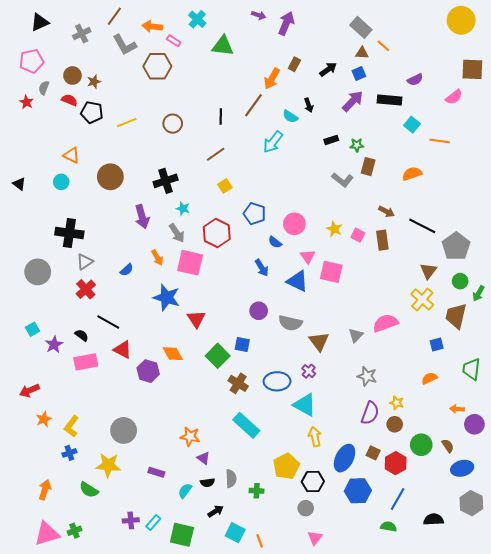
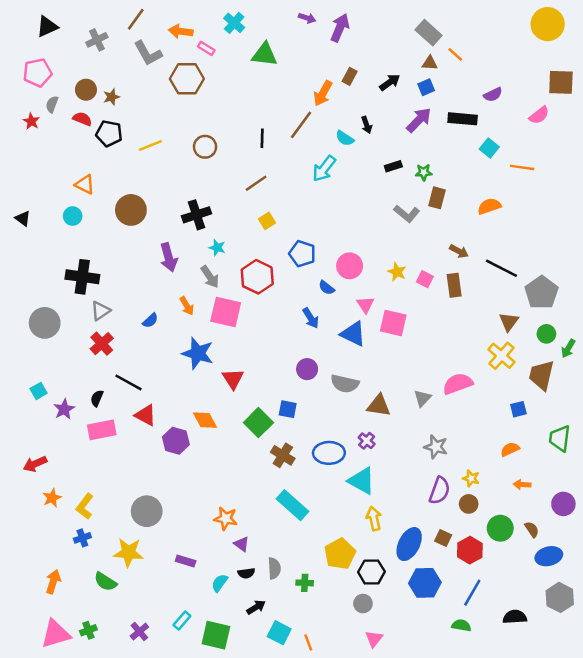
black semicircle: (82, 335) -> (97, 398), turned -104
brown triangle: (319, 341) -> (379, 406), turned -45
orange arrow: (457, 409) -> (522, 484), moved
purple cross: (131, 520) -> (139, 631), moved, turned -35

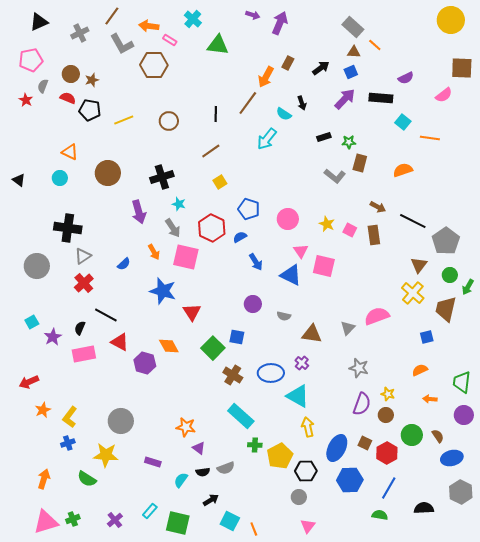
blue semicircle: (327, 288) -> (240, 237), moved, turned 112
gray semicircle: (345, 384) -> (284, 316), size x0.6
green trapezoid: (560, 438) -> (462, 382), moved
gray semicircle: (274, 568) -> (226, 468), turned 72
green cross: (305, 583) -> (255, 445), moved

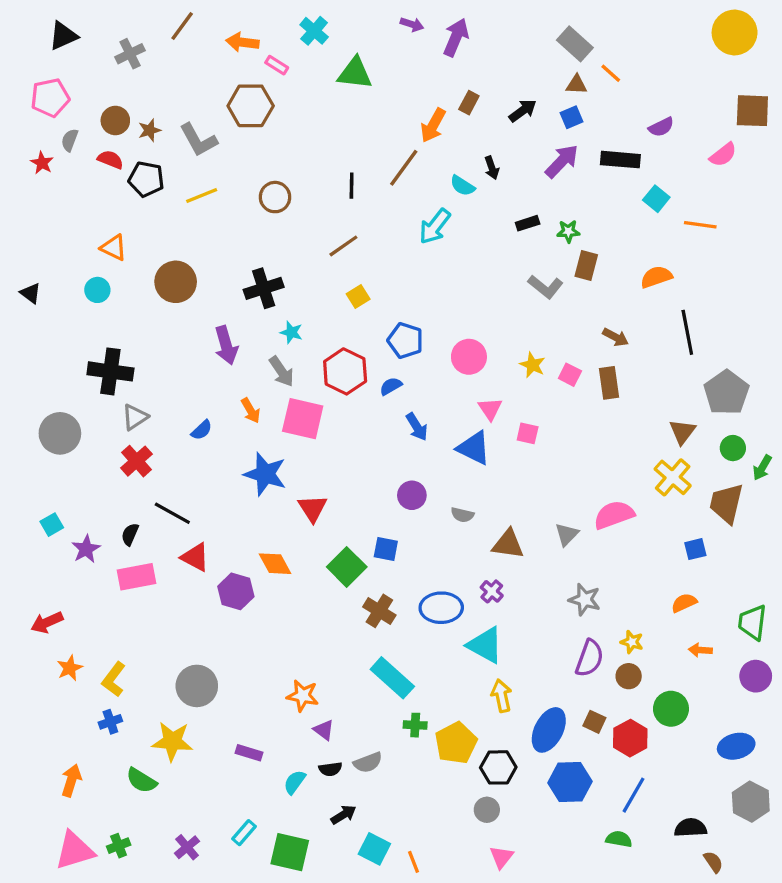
gray L-shape: (122, 44) -> (198, 140), moved
black line: (413, 221) -> (687, 332), moved, turned 52
pink square: (324, 266) -> (528, 433), size x0.6
brown semicircle: (438, 436) -> (713, 862), moved

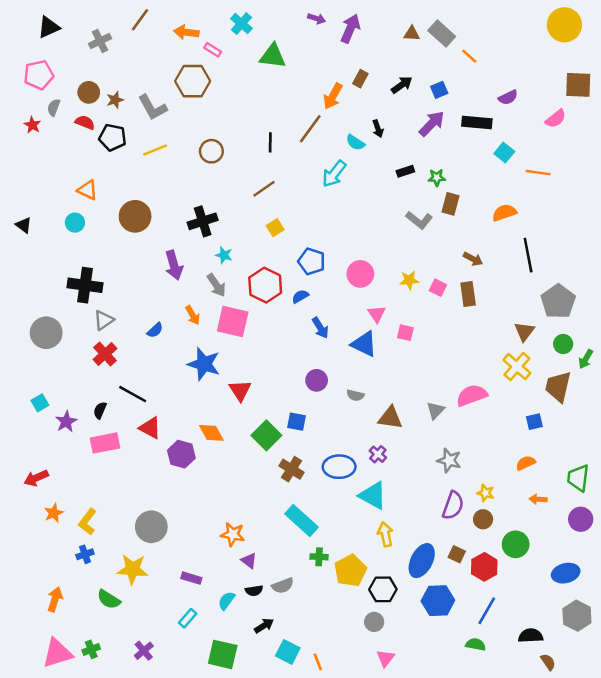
brown triangle: (576, 85) -> (412, 34), moved
yellow star: (532, 365) -> (409, 280), turned -30
cyan rectangle: (244, 833) -> (188, 618), moved

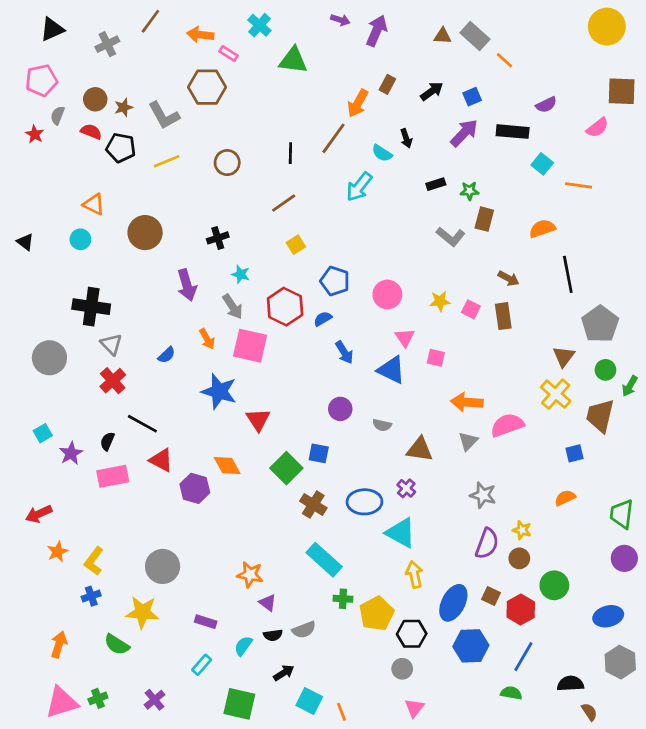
black cross: (203, 221) -> (218, 238), size x0.7
gray triangle: (104, 320) -> (111, 344), turned -40
orange arrow: (538, 499) -> (467, 402), moved, size x1.6

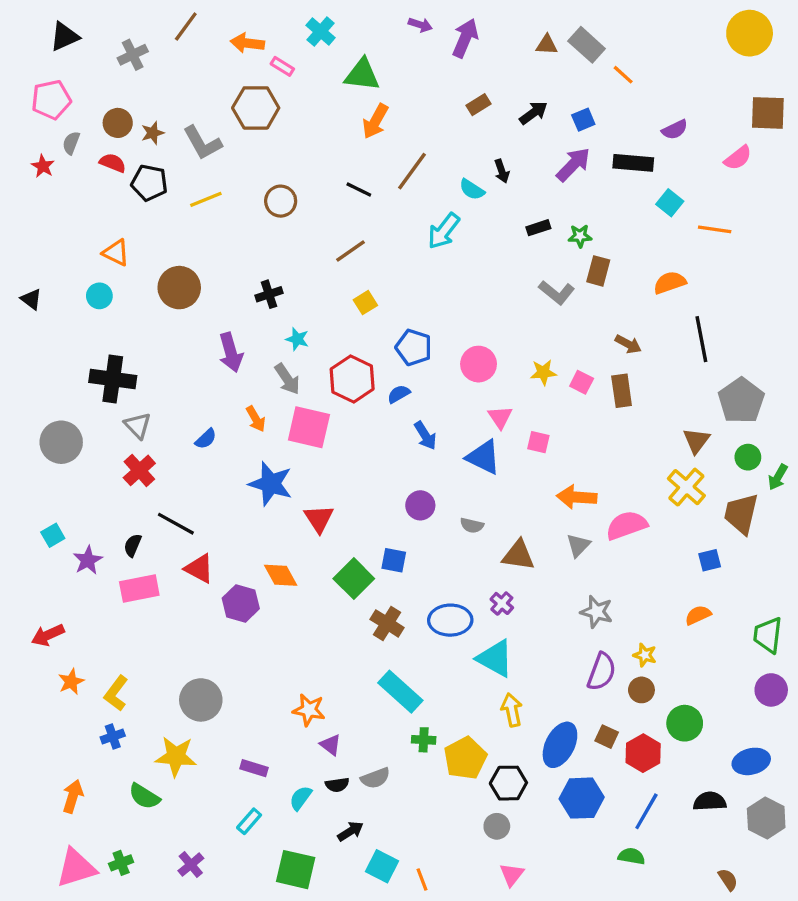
brown rectangle: (387, 84) -> (479, 105), turned 30
orange arrow: (358, 103) -> (375, 121), moved
black line: (290, 153) -> (359, 189), turned -65
black semicircle: (570, 684) -> (710, 801), moved

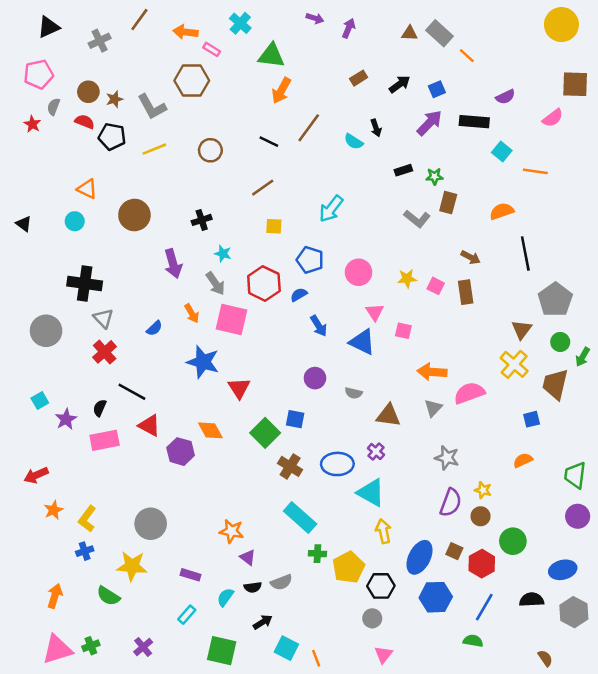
purple arrow: (465, 38) -> (349, 28), size x0.7
cyan arrow: (444, 231) -> (331, 209), moved
yellow square: (365, 303) -> (274, 226), turned 35

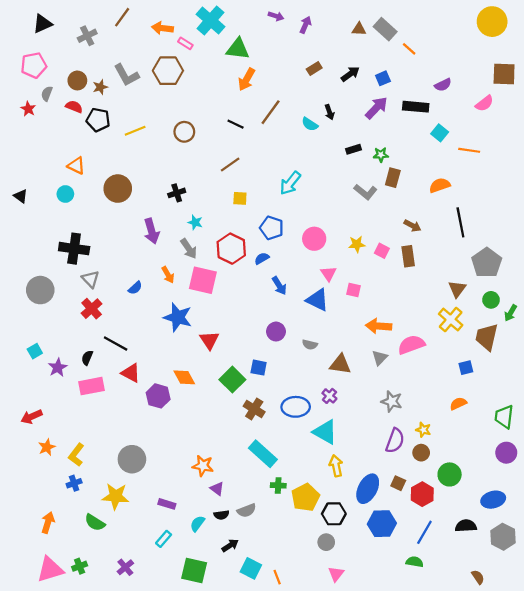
cyan cross: (240, 23) -> (211, 20), size x1.5
gray L-shape: (152, 107) -> (126, 75), moved

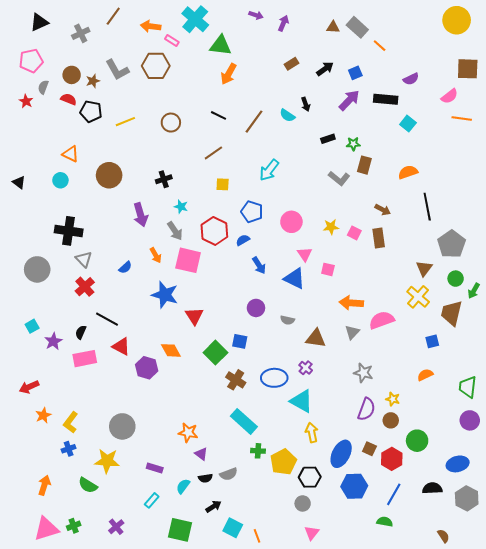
brown line: (271, 112) -> (254, 122), moved
orange line: (469, 150) -> (462, 118), moved

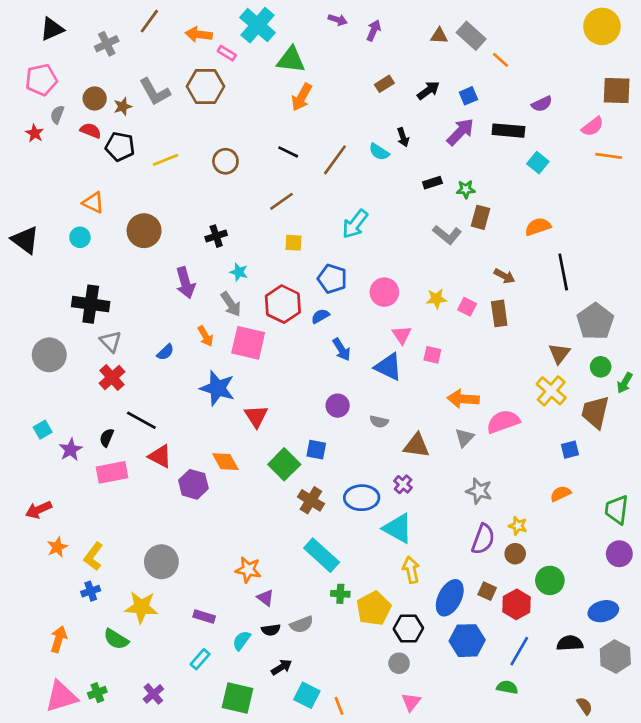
black triangle: (19, 182) -> (25, 240), size x1.6

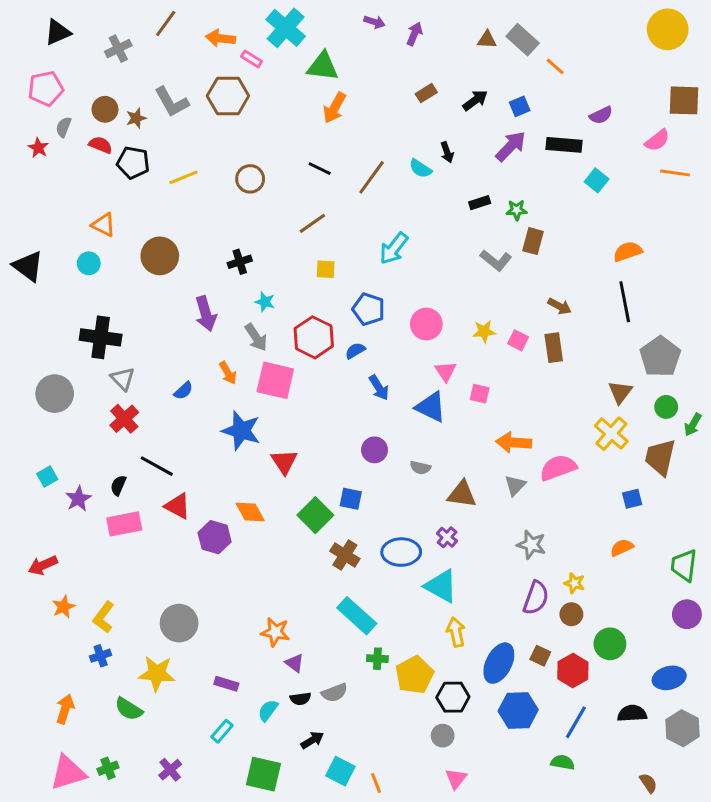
orange semicircle: (538, 227) -> (628, 251), moved

